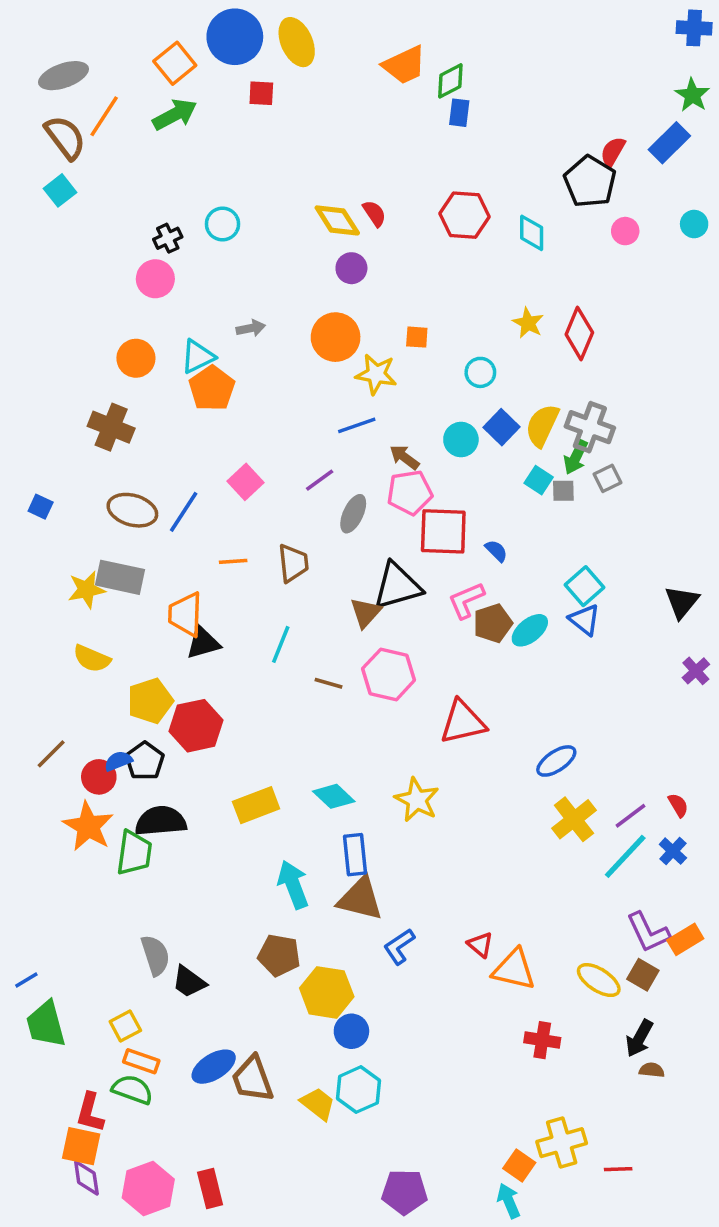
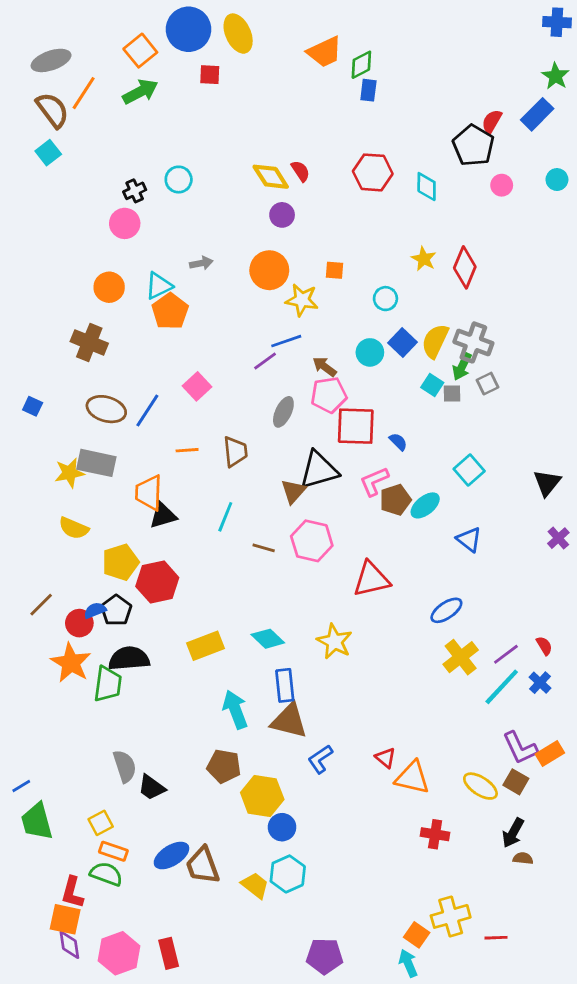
purple line: (320, 480) -> (265, 361), moved
blue triangle: (585, 620) -> (469, 539), moved

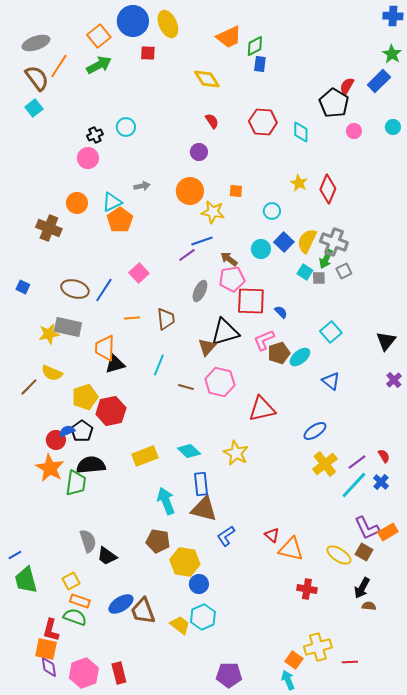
yellow diamond: (271, 177) -> (207, 79), moved
brown cross: (89, 342) -> (49, 228), moved
brown line: (41, 605) -> (29, 387), moved

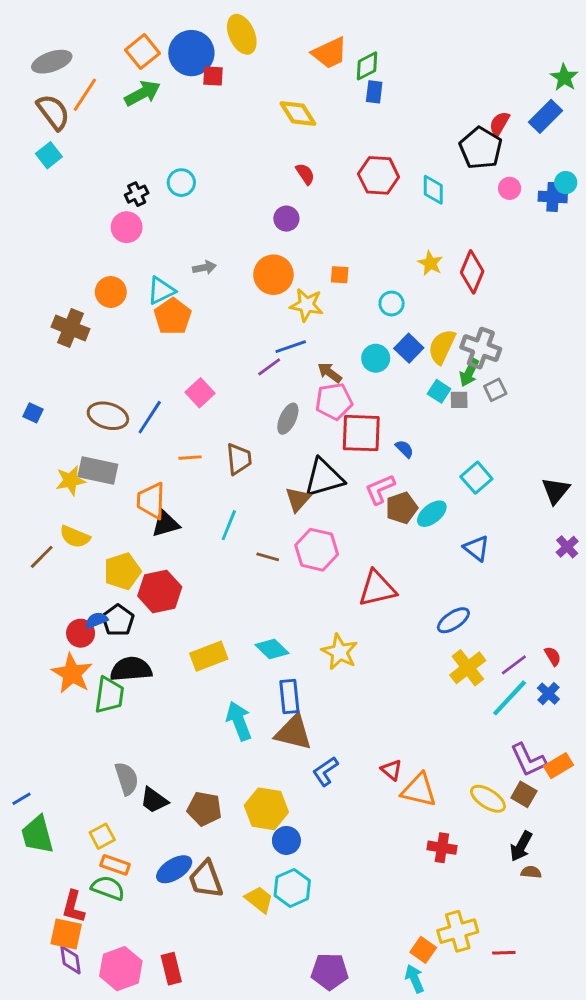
blue cross: (393, 16) -> (553, 197), moved
blue circle: (133, 21) -> (191, 53), moved
brown pentagon: (158, 541) -> (204, 809), moved

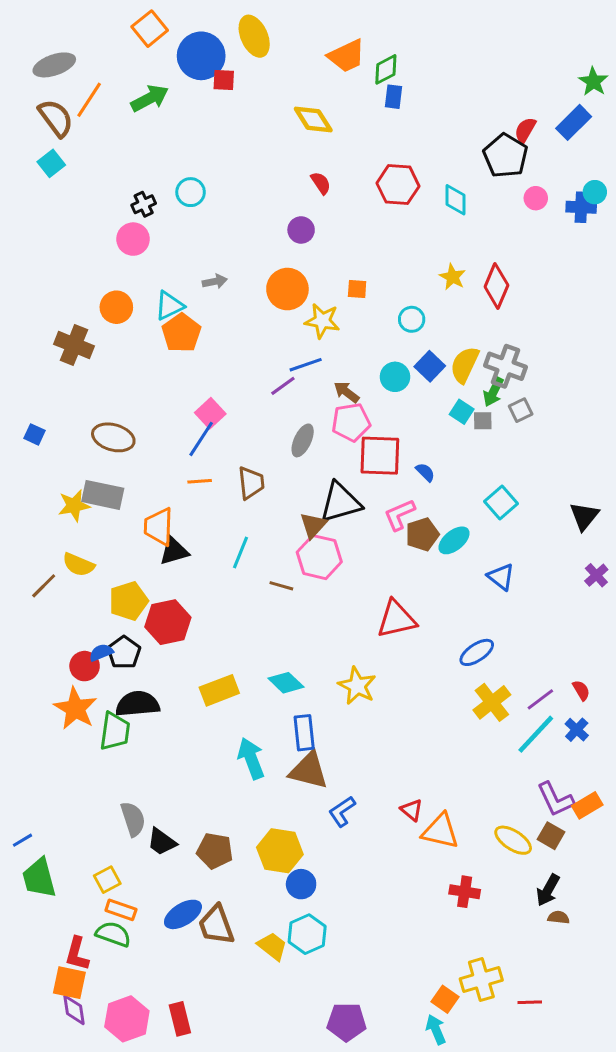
orange square: (142, 52) -> (150, 29), moved
blue line: (150, 417) -> (201, 439), moved
pink hexagon: (317, 550) -> (319, 557), moved

